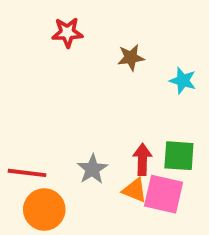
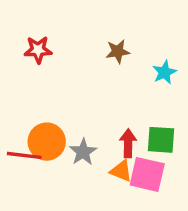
red star: (67, 32) -> (38, 50), moved
cyan star: (183, 81) -> (164, 72), turned 30
orange circle: (44, 210) -> (47, 142), moved

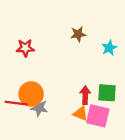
red star: (38, 50) -> (25, 48), moved
gray star: (83, 152) -> (39, 108), moved, turned -30

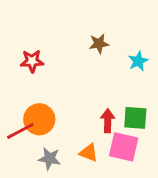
red line: (16, 103) -> (20, 131), turned -35
gray star: (39, 108) -> (49, 159), moved
orange triangle: (81, 114) -> (89, 153), moved

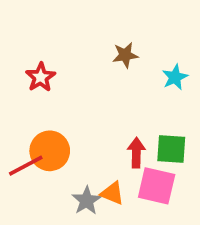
red star: (32, 61) -> (41, 77), turned -30
gray star: (49, 159) -> (87, 201), moved, turned 30

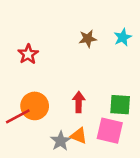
cyan star: (175, 77) -> (123, 37), moved
red arrow: (136, 153) -> (79, 102), moved

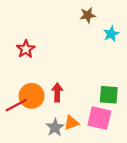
brown star: (88, 39) -> (88, 15), moved
red arrow: (79, 102) -> (57, 92), moved
orange triangle: (79, 136) -> (71, 123), turned -42

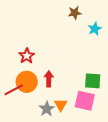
red star: (26, 49) -> (27, 56), moved
orange triangle: (71, 123) -> (61, 105), turned -40

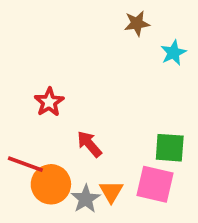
red arrow: (49, 79) -> (89, 144), turned -42
orange circle: (27, 82) -> (51, 184), moved
red line: (14, 90) -> (25, 164), turned 48

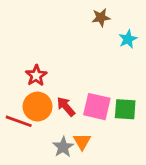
orange circle: (51, 184) -> (38, 107), moved
pink square: (155, 184) -> (97, 107), moved

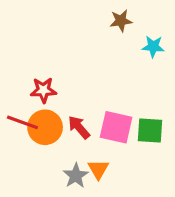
cyan star: (128, 39) -> (153, 47), turned 30
red star: (36, 76) -> (43, 90), turned 30
red line: (19, 121) -> (22, 122), moved

